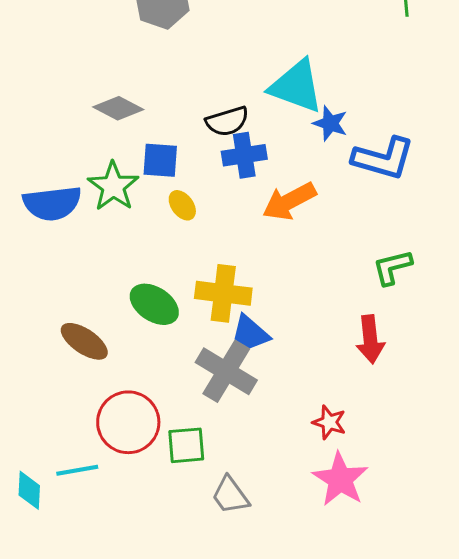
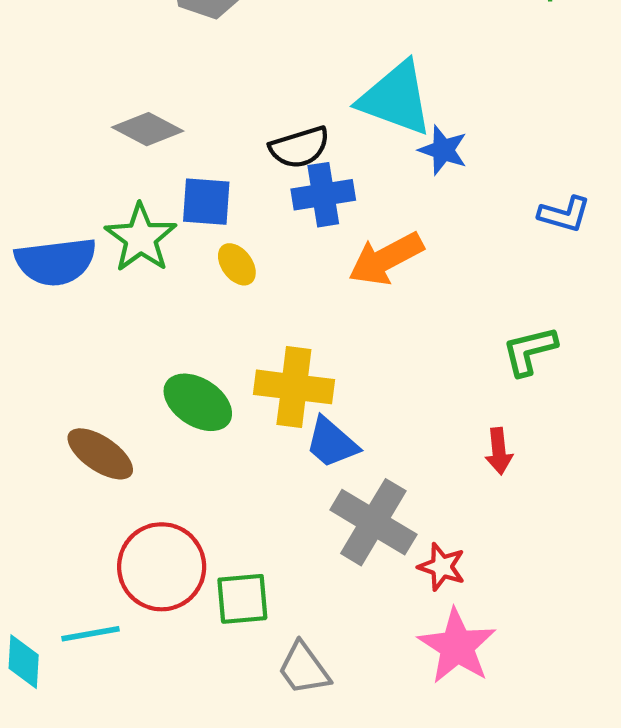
blue L-shape: (383, 158) -> (564, 214), moved, size x0.6
red arrow: (370, 339) -> (499, 451), size x0.7
gray cross: (226, 371) -> (373, 522), moved

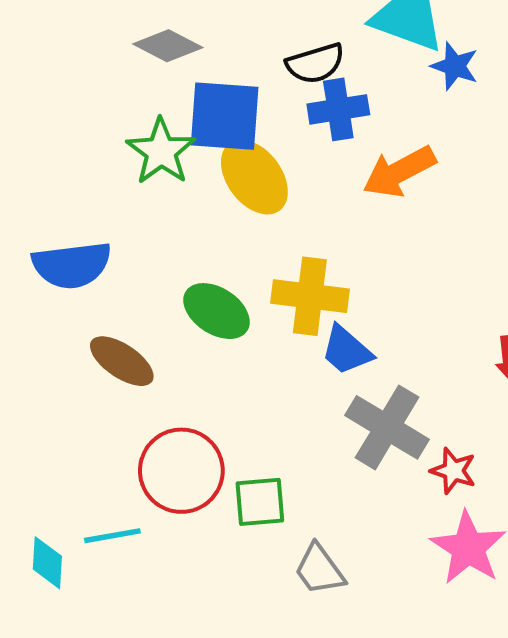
blue square: (206, 202) -> (225, 116), size x1.5
blue semicircle: (56, 262) -> (72, 265), moved
yellow ellipse: (237, 264) -> (254, 177), size x1.8

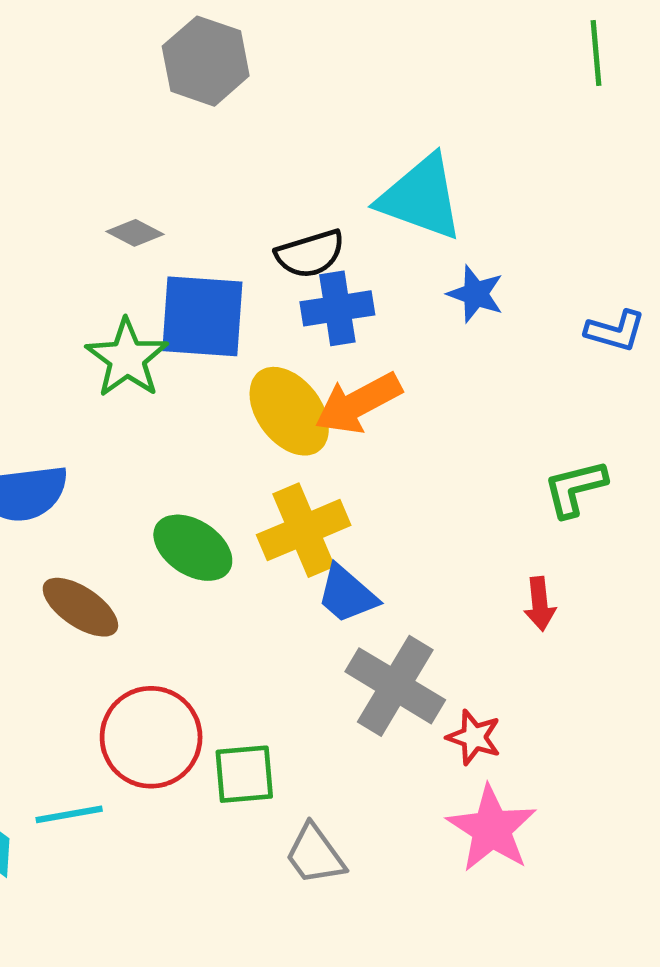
gray diamond: (168, 46) -> (135, 233), size x0.7
blue star: (455, 66) -> (476, 294), moved
orange arrow: (399, 172) -> (358, 403), moved
yellow ellipse: (254, 177) -> (289, 411), moved
yellow cross: (310, 296) -> (304, 530), turned -30

